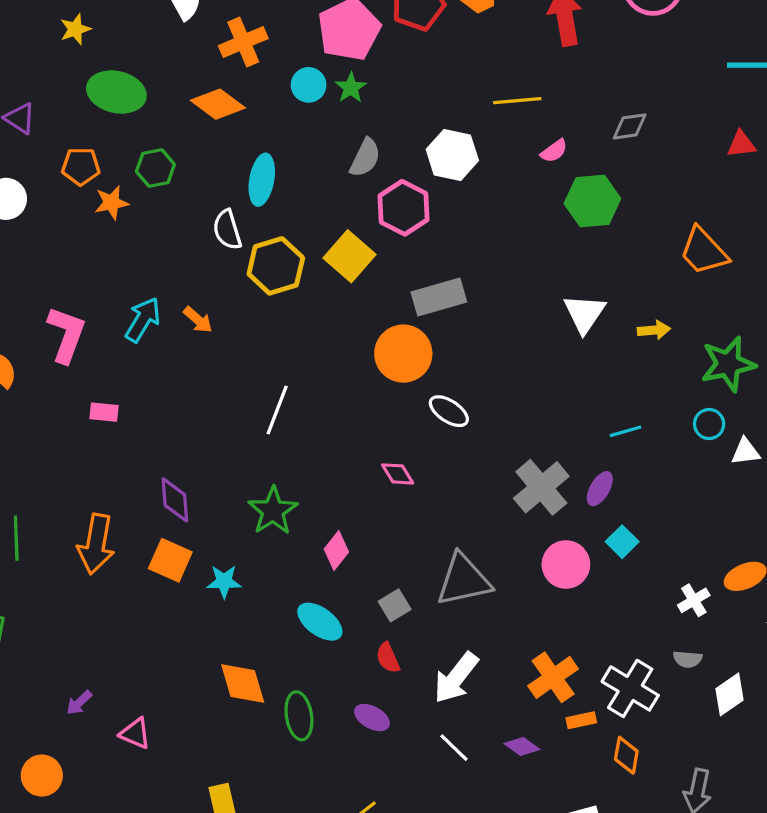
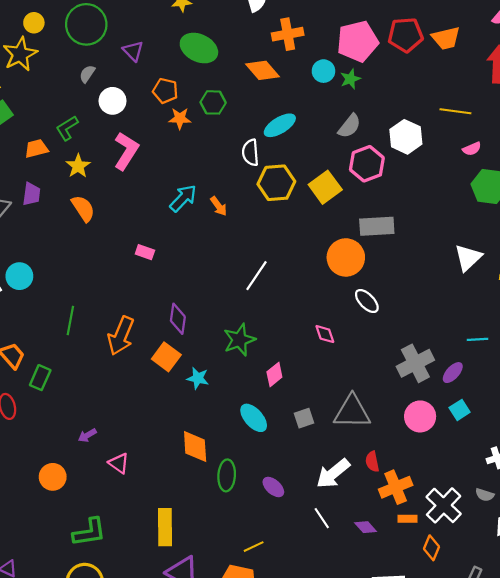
cyan ellipse: (262, 180) -> (280, 125), turned 36
pink L-shape: (66, 334) -> (126, 151), moved
red semicircle: (388, 658) -> (372, 462), moved

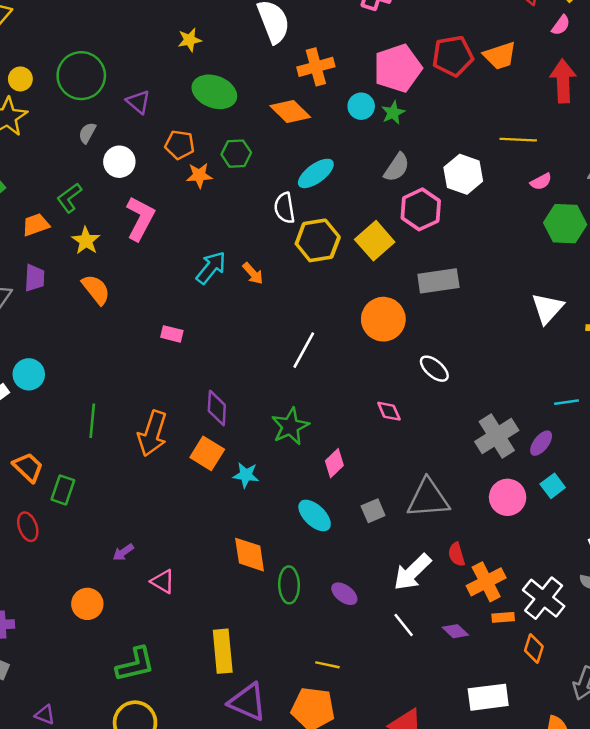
orange circle: (346, 257) -> (383, 319), moved
yellow line: (254, 547) -> (327, 665), turned 42

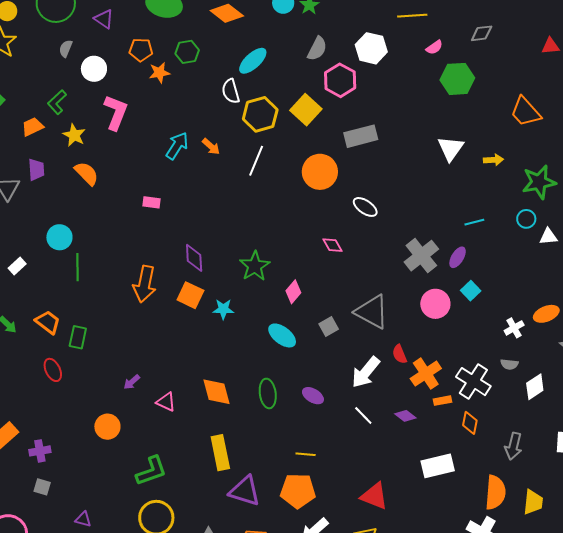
white line: (304, 350) -> (256, 161), moved
cyan circle: (29, 374) -> (59, 237), moved
green line: (92, 421) -> (77, 267), moved
gray triangle: (428, 499) -> (372, 312), turned 39
orange diamond: (250, 555) -> (217, 392), moved

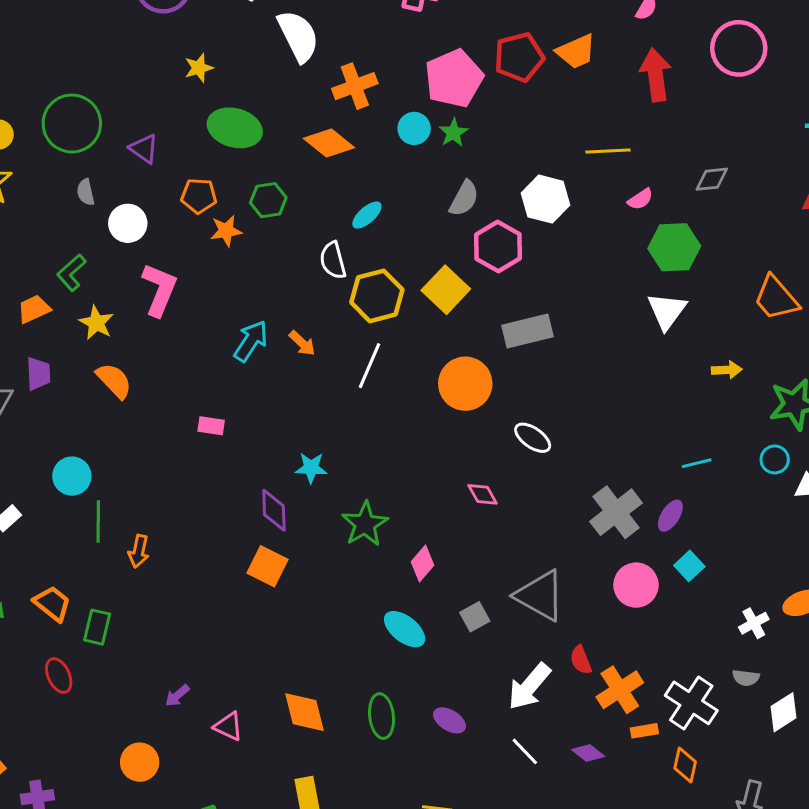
gray semicircle: (66, 48) -> (86, 192), turned -36
cyan ellipse: (253, 61) -> (367, 215), size x0.7
white triangle: (451, 149) -> (667, 311), moved
orange arrow: (145, 284) -> (139, 551), moved, size x0.6
cyan star: (223, 309) -> (311, 468), moved

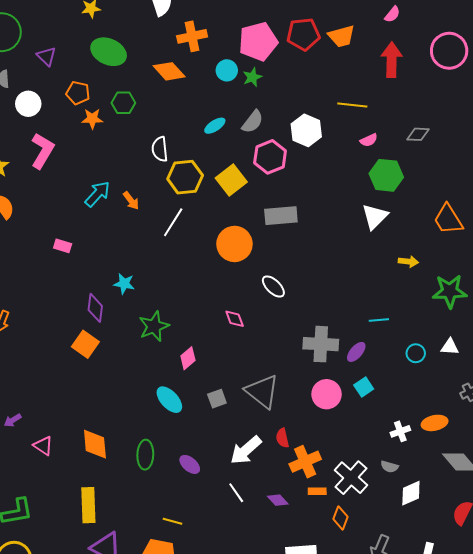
cyan ellipse: (367, 215) -> (215, 126), moved
cyan circle: (775, 459) -> (416, 353), moved
gray cross: (616, 512) -> (321, 344), turned 32

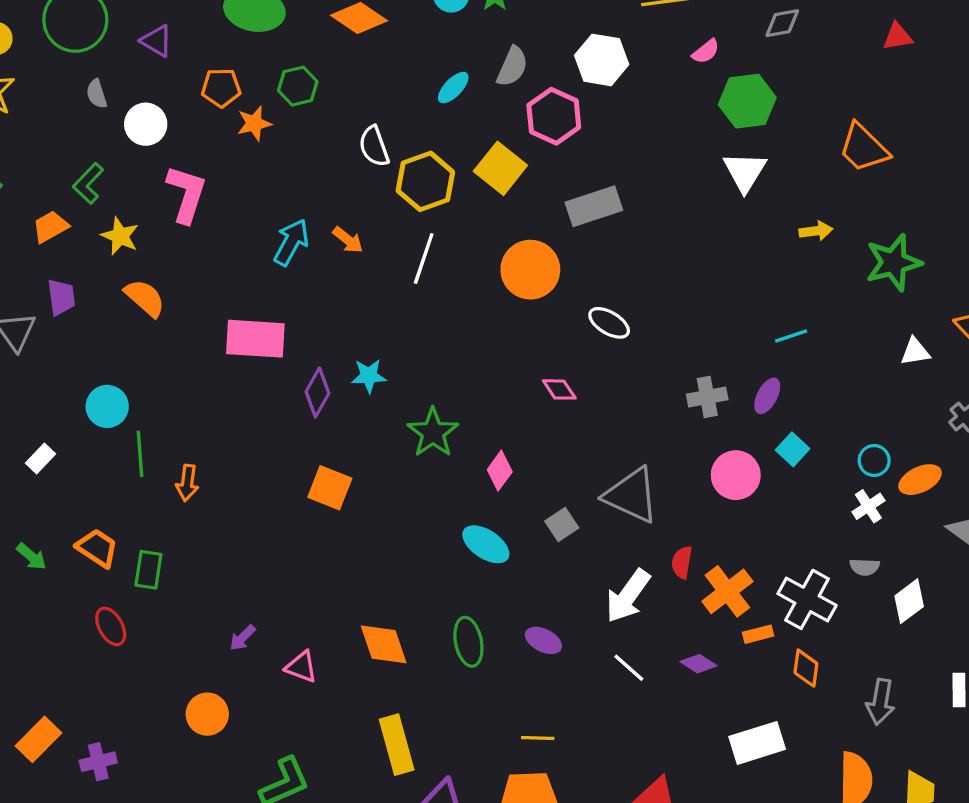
pink rectangle: (63, 246) -> (255, 339), size x2.0
purple diamond: (95, 308) -> (317, 392), moved, turned 36
gray cross: (321, 344) -> (707, 397), size x0.7
cyan circle: (416, 353) -> (874, 460), moved
red semicircle: (282, 438) -> (682, 562), turned 36

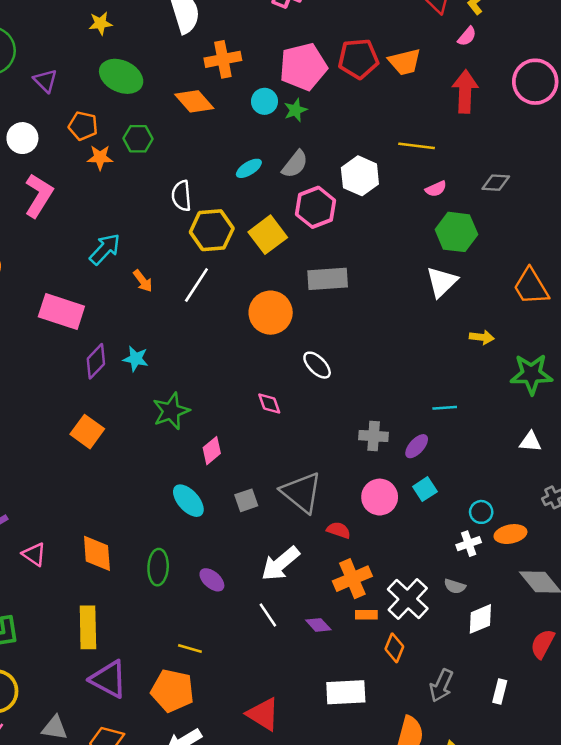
orange arrow: (348, 240) -> (143, 281), moved
red semicircle: (682, 562) -> (339, 530), moved, turned 85

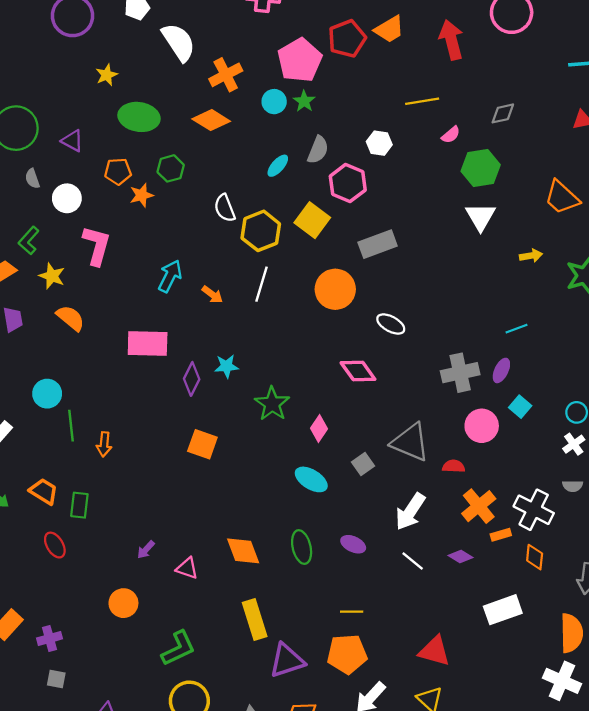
white hexagon: (360, 176) -> (379, 143), size x0.7
pink diamond: (269, 403) -> (358, 371), size x1.5
gray cross: (374, 436) -> (460, 373), size x1.4
purple triangle: (109, 679) -> (287, 660), turned -30

